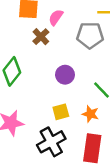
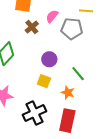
pink semicircle: (56, 17) -> (52, 16), moved
yellow square: (61, 112) -> (44, 81), moved, turned 32

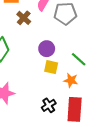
yellow square: (44, 81) -> (51, 67), moved
black cross: (34, 113) -> (49, 105), moved, size x0.6

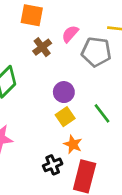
yellow square: (51, 67) -> (65, 117), turned 32
orange star: (71, 80) -> (73, 144), moved

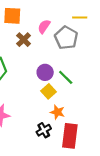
gray pentagon: (96, 52) -> (66, 38), turned 30
green line: (102, 113) -> (66, 77), moved

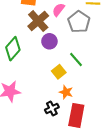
brown cross: (24, 40) -> (38, 21), size x1.5
purple circle: (45, 72) -> (49, 41), moved

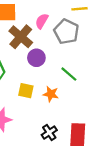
yellow square: (59, 72) -> (26, 91), moved, turned -32
orange star: (66, 92) -> (51, 94), moved

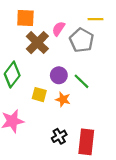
purple circle: (36, 58) -> (59, 75), moved

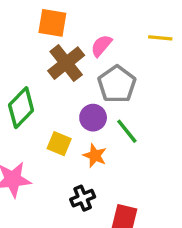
gray pentagon: (82, 40) -> (117, 84), moved
black cross: (59, 136) -> (83, 198), moved

